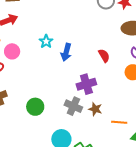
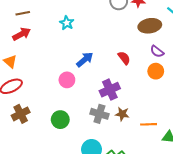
cyan star: (46, 41) -> (67, 23), moved
pink circle: (12, 51) -> (67, 80), moved
blue arrow: (66, 52) -> (85, 59), turned -138

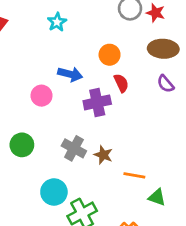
blue arrow: (85, 59) -> (70, 74), turned 42
orange circle: (156, 71) -> (110, 55), moved
purple cross: (110, 90) -> (97, 102), moved

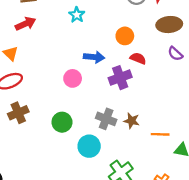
red semicircle: (121, 83) -> (138, 58), turned -35
cyan circle: (54, 192) -> (89, 146), moved

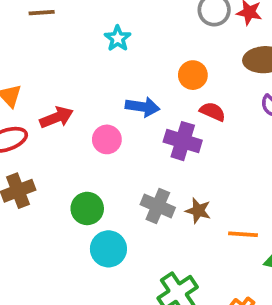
red arrow: (25, 24) -> (57, 117), moved
purple cross: (120, 78) -> (183, 141), turned 35
cyan circle: (89, 146) -> (108, 249), moved

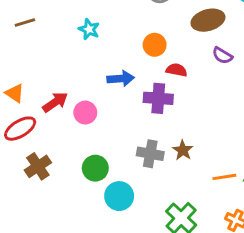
pink circle: (107, 139) -> (85, 113), moved
brown star: (198, 211) -> (183, 150), turned 30
orange line: (243, 234) -> (224, 177), moved

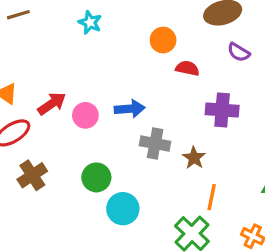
blue arrow: (121, 79) -> (130, 109), moved
purple cross: (158, 98) -> (222, 110), moved
gray cross: (150, 154) -> (155, 144), moved
orange line: (224, 177) -> (212, 197), moved, turned -70

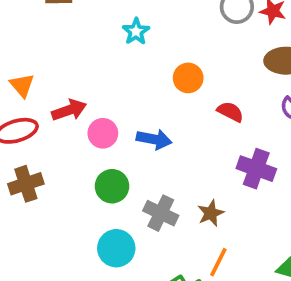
orange circle: (163, 40) -> (188, 78), moved
gray cross: (155, 144) -> (161, 213), moved
green circle: (96, 177) -> (112, 186), moved

